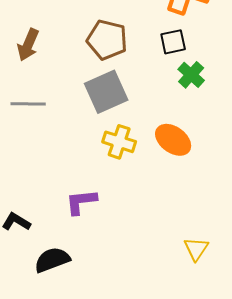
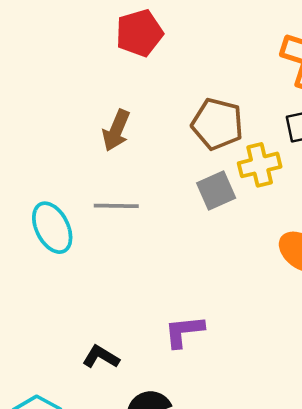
gray square: (106, 92) -> (216, 191), size x0.7
yellow cross: (119, 142) -> (260, 165), moved, turned -32

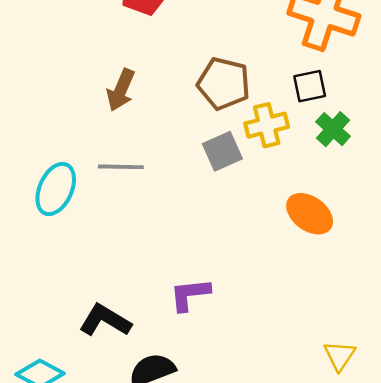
cyan ellipse: (52, 228) -> (56, 189), turned 51
black L-shape: (101, 357) -> (105, 320), size x1.4

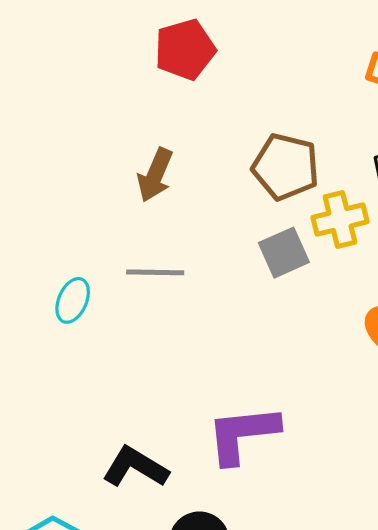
cyan ellipse: (56, 189) -> (73, 300), size x0.7
purple L-shape: (190, 294) -> (243, 434), size x1.4

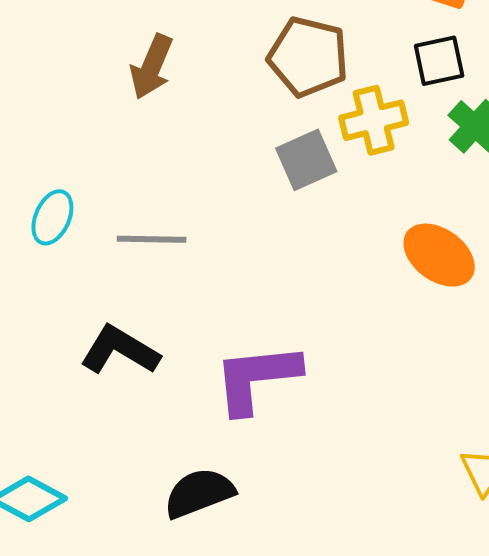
gray line: (155, 272) -> (152, 239), moved
black L-shape: (135, 467) -> (120, 350), moved

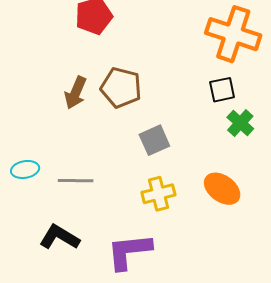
brown pentagon: (308, 57) -> (121, 88), moved
yellow cross: (374, 120) -> (158, 194), moved
cyan ellipse: (52, 217) -> (25, 169), turned 56

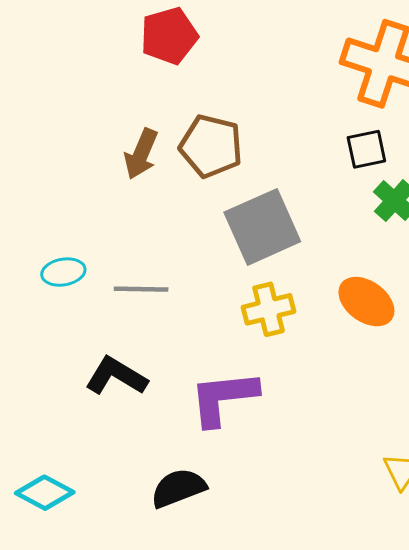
gray square: (154, 140) -> (262, 227), size x1.6

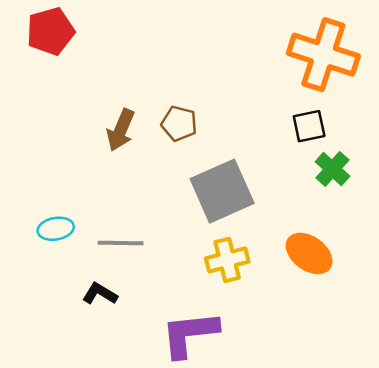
red pentagon: (169, 36) -> (51, 31), moved
brown pentagon: (211, 146) -> (179, 123), size x0.7
black L-shape: (116, 376) -> (100, 294), moved, size x0.7

